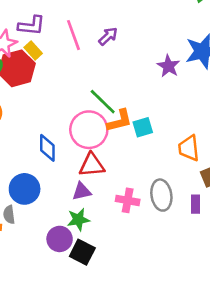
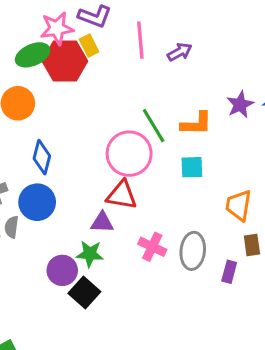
orange L-shape: (119, 121) -> (196, 124), moved
blue diamond: (47, 148) -> (42, 157), moved

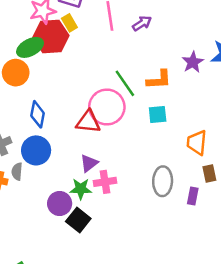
green ellipse: (33, 55) -> (30, 47), moved
red triangle: (122, 195) -> (88, 122), moved
purple triangle: (102, 222) -> (89, 163), turned -36
pink cross: (152, 247) -> (105, 182), moved, turned -30

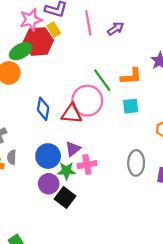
blue diamond: (38, 114) -> (43, 109), moved
blue circle: (36, 150) -> (48, 156), moved

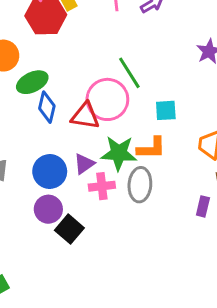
green ellipse: (21, 51) -> (32, 82), moved
orange L-shape: (131, 76) -> (151, 148), moved
gray ellipse: (136, 163) -> (140, 185), moved
green star: (66, 171) -> (119, 153), moved, size x1.4

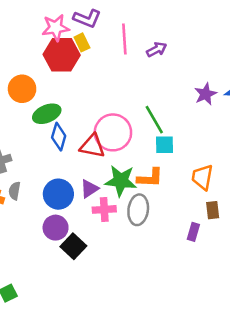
green line: (129, 73) -> (154, 120), moved

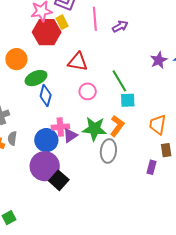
pink circle: (113, 132) -> (88, 91), size x0.6
red triangle: (92, 146) -> (78, 62), moved
orange L-shape: (150, 178) -> (117, 126), turned -55
pink cross: (104, 209) -> (60, 127), moved
purple circle: (56, 228) -> (45, 166), size x1.5

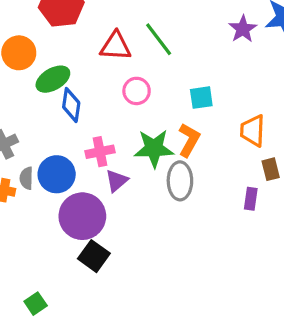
green line: (119, 81) -> (159, 39), moved
purple triangle: (70, 135) -> (117, 181), moved
blue circle: (46, 140) -> (57, 174), moved
black square: (59, 180) -> (94, 256), moved

